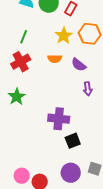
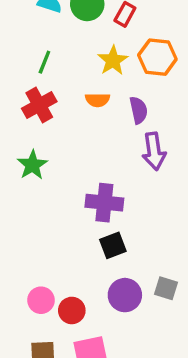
purple semicircle: (79, 65) -> (139, 110), turned -140
purple arrow: (88, 89) -> (154, 151), size x1.5
black square: (73, 141) -> (113, 245), moved

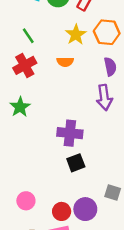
green line: (44, 62) -> (28, 36), turned -56
purple semicircle: (139, 110) -> (110, 67), moved
purple circle: (125, 295) -> (85, 209), moved
red circle: (72, 310) -> (62, 211), moved

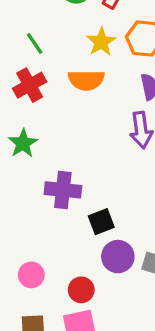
orange semicircle: (65, 62) -> (86, 80), size x1.5
purple cross: (70, 133) -> (63, 190), moved
purple circle: (85, 209) -> (118, 257), moved

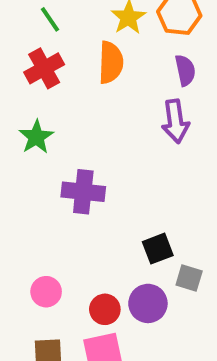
orange semicircle: (86, 80) -> (111, 62), turned -88
black square: (101, 222) -> (158, 249), moved
purple circle: (118, 257) -> (148, 303), moved

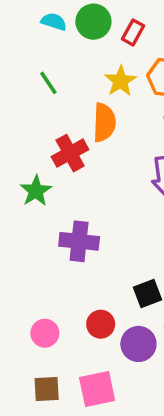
red cross: (44, 68) -> (70, 153), moved
red circle: (105, 309) -> (101, 324), moved

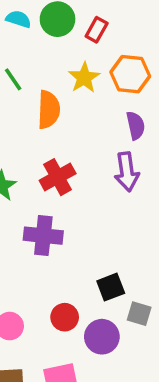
orange semicircle: (104, 122) -> (49, 110), moved
red cross: (70, 153) -> (58, 177), moved

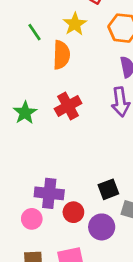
yellow star: (84, 78) -> (75, 24), moved
purple cross: (43, 236) -> (49, 193), moved

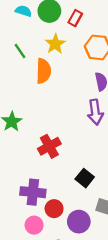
red cross: (68, 106) -> (49, 146), moved
black square: (108, 189) -> (85, 178), moved, turned -30
pink circle: (32, 219) -> (34, 225), moved

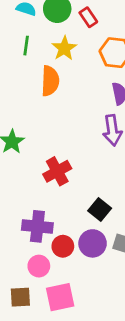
red rectangle: (75, 18) -> (88, 17), turned -63
green line: (20, 51) -> (26, 46), moved, turned 42
purple circle: (79, 222) -> (93, 243), moved

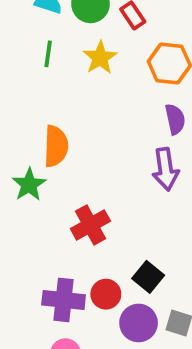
orange semicircle: (50, 81) -> (56, 146), moved
red circle: (63, 246) -> (106, 294), moved

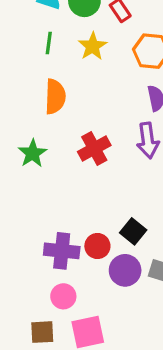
orange semicircle: (56, 146) -> (55, 97), moved
red cross: (90, 225) -> (94, 149), moved

